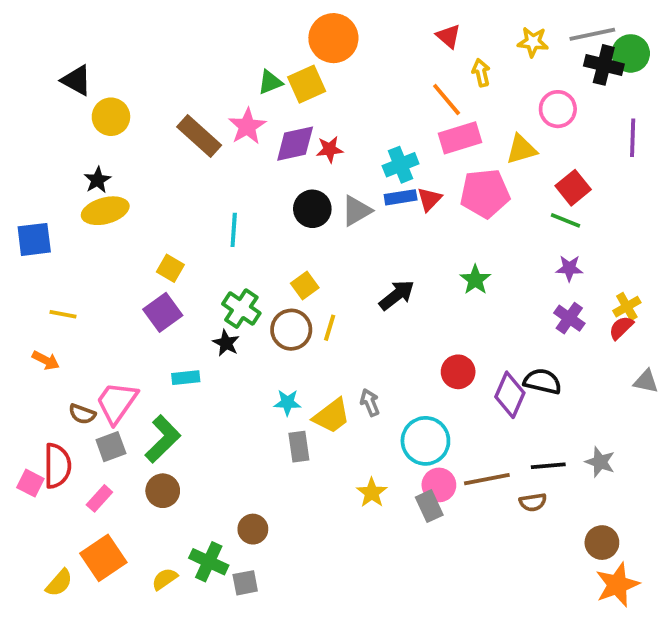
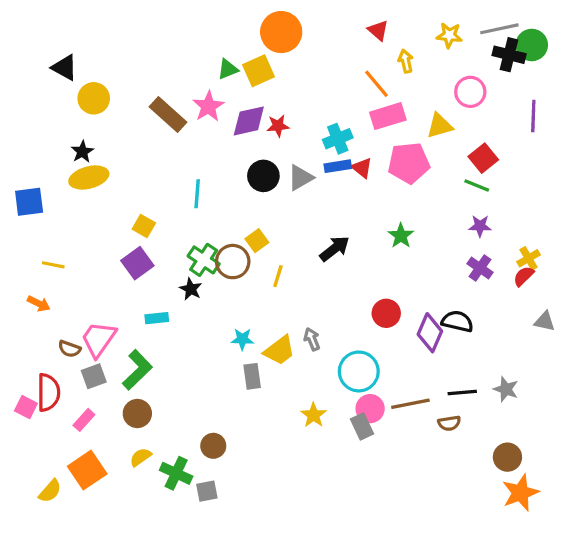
red triangle: (429, 199) -> (362, 168), turned -35
brown circle: (291, 330) -> (233, 262), moved
yellow semicircle: (165, 579) -> (141, 457), moved

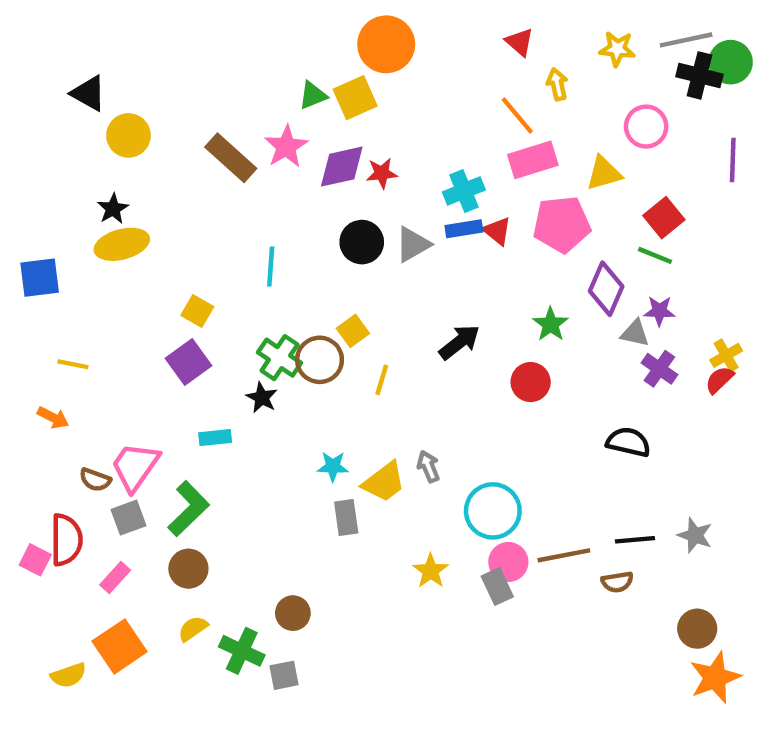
red circle: (386, 313) -> (531, 382), moved
gray triangle: (545, 321) -> (635, 333), moved
purple diamond: (430, 333) -> (606, 289), moved
yellow semicircle: (50, 491) -> (68, 675), turned 30

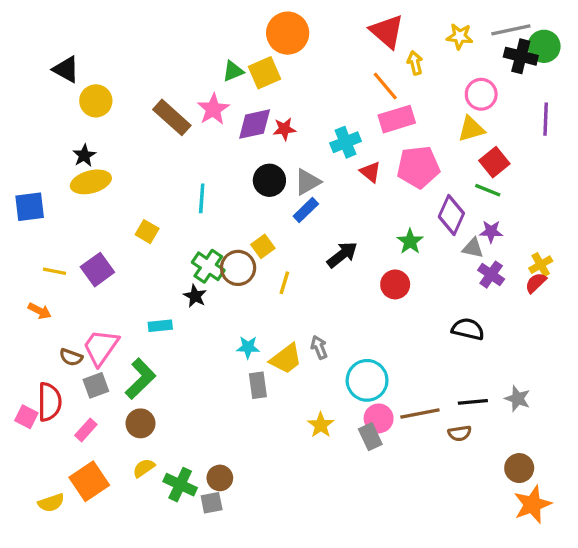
red triangle: (519, 42) -> (387, 31), size x1.6
yellow triangle: (604, 173) -> (471, 129), moved
blue rectangle: (464, 229) -> (306, 210), moved, turned -35
purple square: (188, 362) -> (97, 270), moved
brown circle: (293, 613) -> (220, 478), moved

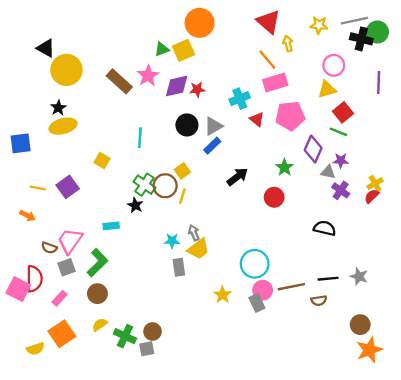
yellow circle: (96, 101) -> (66, 70), size x1.4
yellow line: (284, 283) -> (182, 196), moved
gray arrow: (319, 347) -> (194, 233), moved
pink square: (26, 417) -> (18, 289), size x1.5

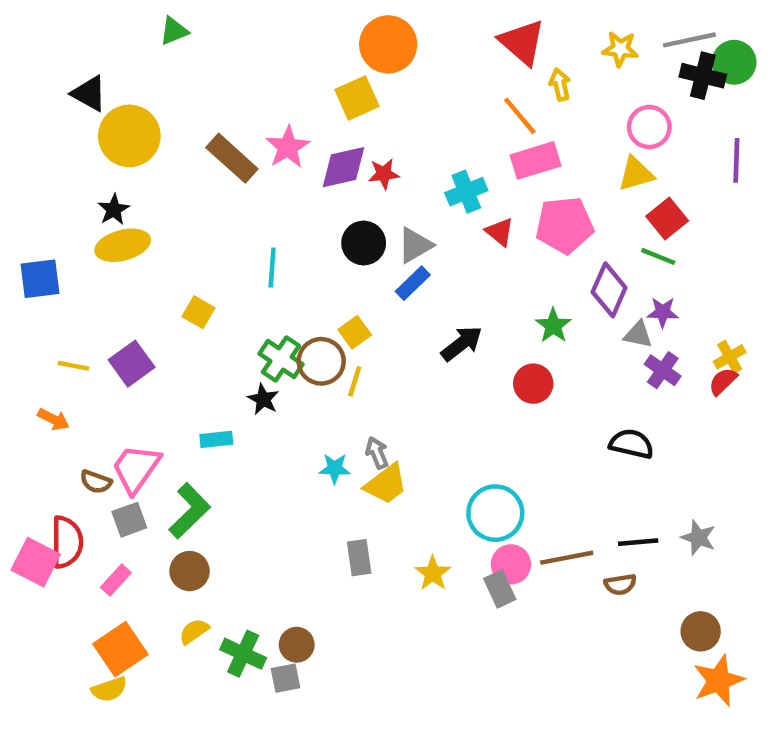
green triangle: (162, 49) -> (174, 31), moved
gray rectangle: (179, 267) -> (359, 558), moved
yellow semicircle: (35, 349) -> (109, 689), moved

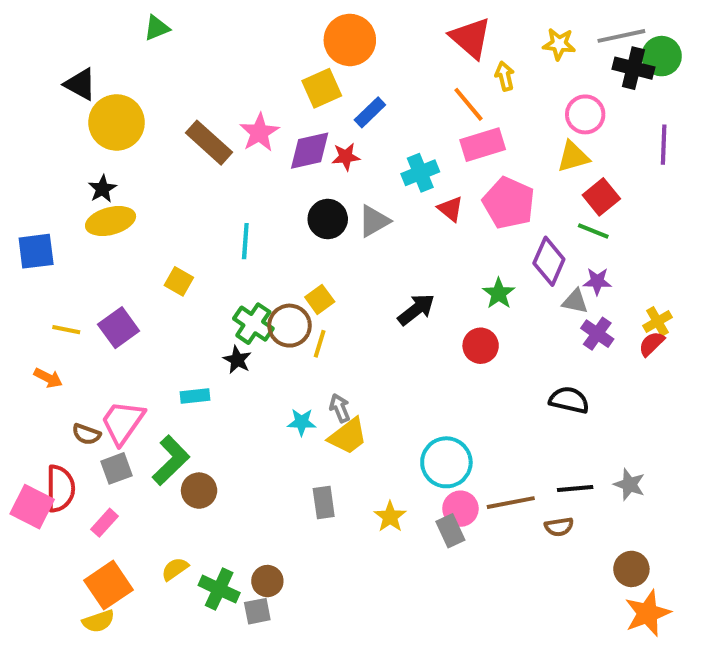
pink pentagon: (564, 225) -> (509, 203), turned 30
blue rectangle: (413, 283) -> (370, 112), moved
brown circle: (190, 571) -> (199, 491), moved

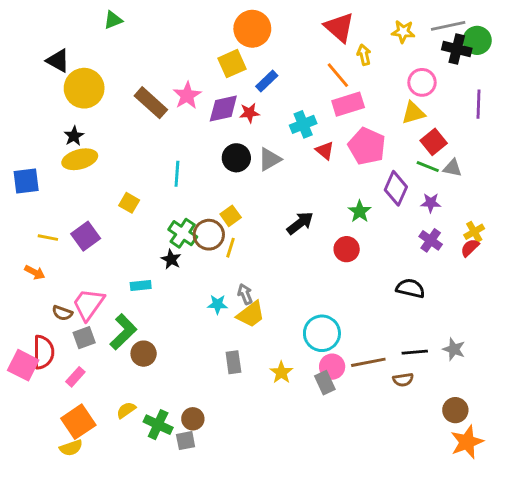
gray triangle: (575, 301) -> (452, 168), moved

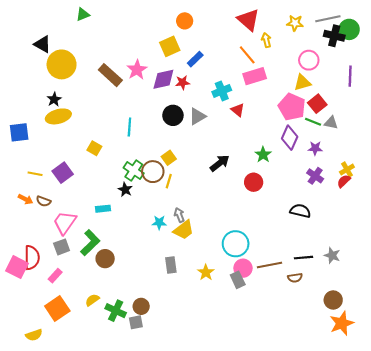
orange circle: (252, 29) -> (185, 21), size x0.6
pink pentagon: (367, 146) -> (292, 107), moved
brown semicircle: (62, 313) -> (44, 201), moved
yellow semicircle: (71, 448) -> (34, 335), moved

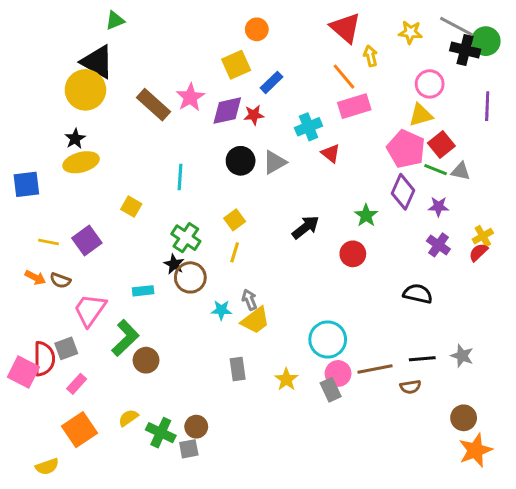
gray line: (328, 19) -> (456, 26), turned 40
black triangle: (42, 44) -> (97, 62), moved, size x1.4
brown circle: (153, 172) -> (190, 277), moved
gray square: (62, 247) -> (66, 348), moved

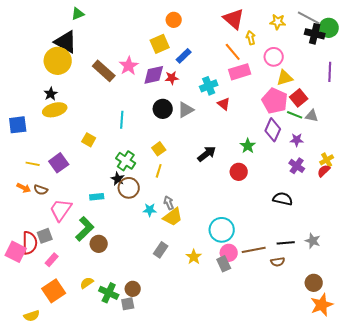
pink circle: (430, 84) -> (274, 57), moved
gray rectangle: (238, 369) -> (161, 250), turned 42

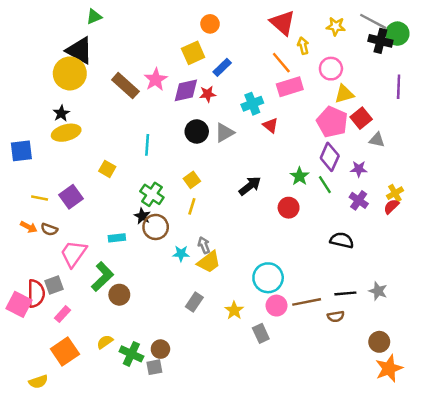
green line: (295, 115) -> (325, 185), moved, turned 35
gray rectangle: (224, 264) -> (261, 333), moved

